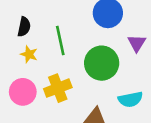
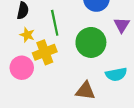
yellow cross: (58, 88) -> (45, 52), moved

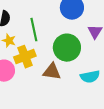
brown triangle: (85, 91) -> (52, 72), moved

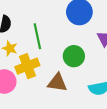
green circle: (67, 48) -> (74, 56), size x0.7

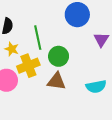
green circle: (74, 56) -> (59, 56), moved

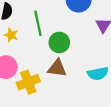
yellow cross: (28, 66) -> (28, 82), moved

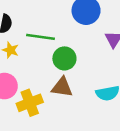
green line: (38, 23) -> (40, 37), turned -70

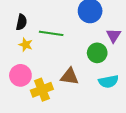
green circle: (64, 58) -> (97, 53), moved

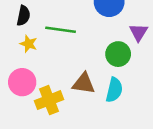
cyan semicircle: (108, 82) -> (114, 90), moved, turned -66

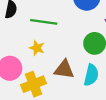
yellow star: (29, 44) -> (37, 48), moved

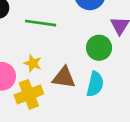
yellow star: (37, 48) -> (33, 63), moved

